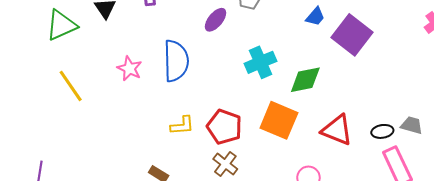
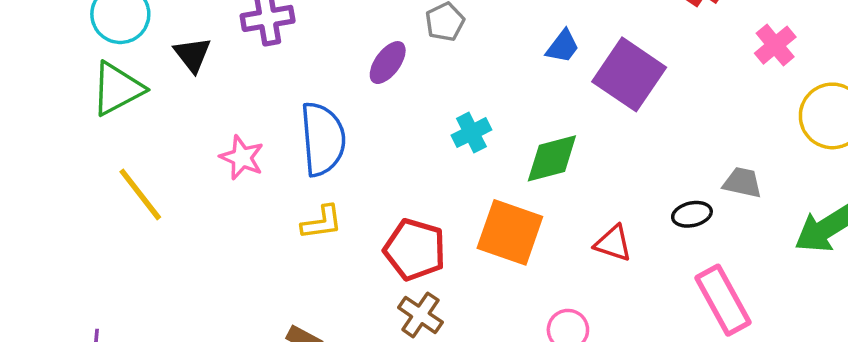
cyan cross: (261, 62) -> (471, 133), size x0.7
yellow L-shape: (182, 125) -> (322, 222), moved
gray trapezoid: (412, 125) -> (742, 183), moved
red triangle: (337, 130) -> (613, 243), size x0.7
black ellipse: (382, 131) -> (692, 214), moved

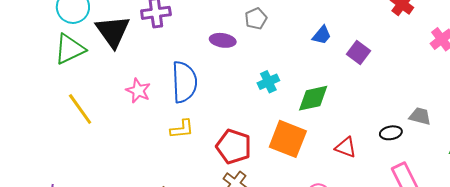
black triangle: (192, 55) -> (113, 31), size x1.6
purple ellipse: (388, 63) -> (223, 40), turned 60
purple square: (629, 74) -> (359, 53), size x0.6

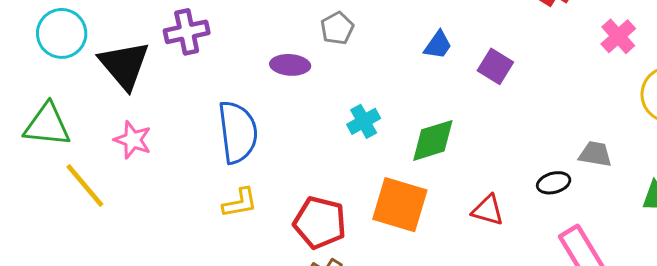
green triangle: (70, 49) -> (47, 125), moved, turned 36
pink star: (138, 91) -> (133, 140), moved

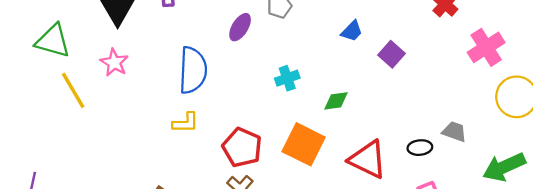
pink cross: (618, 36) -> (486, 47), size x1.4
purple ellipse: (290, 65) -> (240, 27), turned -72
green diamond: (433, 140) -> (336, 101), size x0.7
red triangle: (488, 210) -> (368, 160), size x1.6

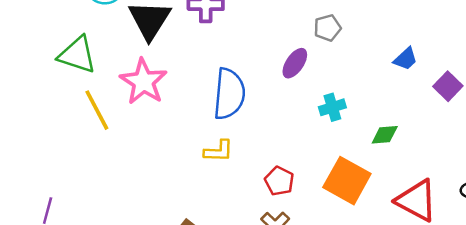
purple ellipse: (240, 27) -> (295, 63), moved
pink star: (114, 63) -> (143, 82), size x1.5
red pentagon: (242, 147) -> (279, 181), size x0.7

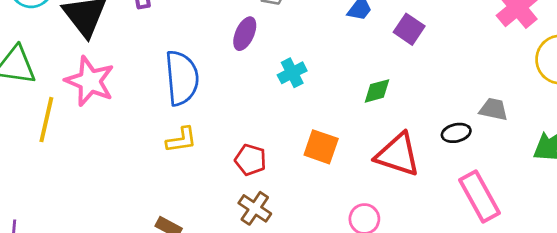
yellow line: (97, 110) -> (46, 120), turned 51
green diamond: (385, 135) -> (377, 91), moved
orange square: (347, 181) -> (321, 147), size x0.7

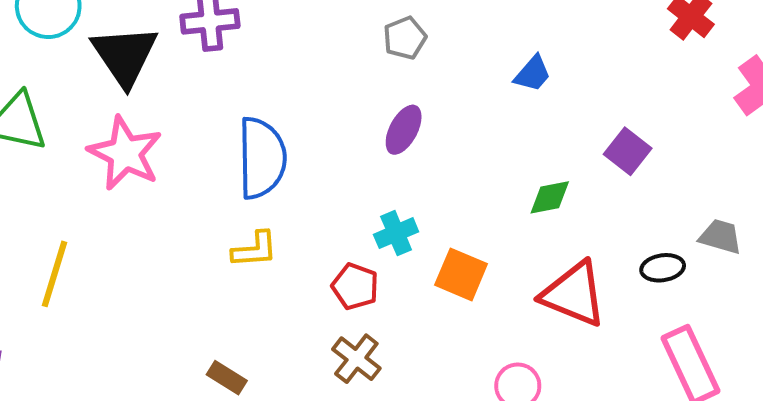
purple square: (409, 29) -> (628, 151), moved
purple ellipse: (245, 34) -> (404, 130), moved
cyan cross: (292, 73) -> (396, 233), moved
yellow line: (46, 120) -> (54, 274), moved

